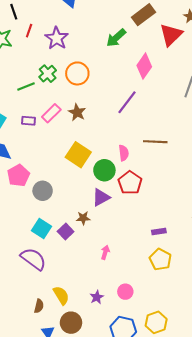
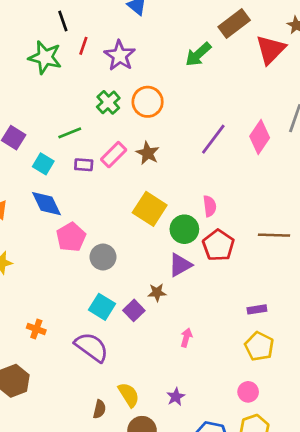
pink diamond: (144, 66) -> (260, 137), moved
green line: (26, 87) -> (70, 133), moved
brown line: (155, 142) -> (274, 235), moved
pink circle: (125, 292) -> (248, 392), moved

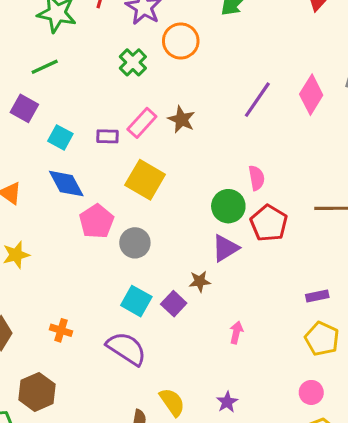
orange circle: (148, 102) -> (181, 41), moved
green line: (70, 133) -> (45, 67), moved
yellow square: (150, 209) -> (145, 180), moved

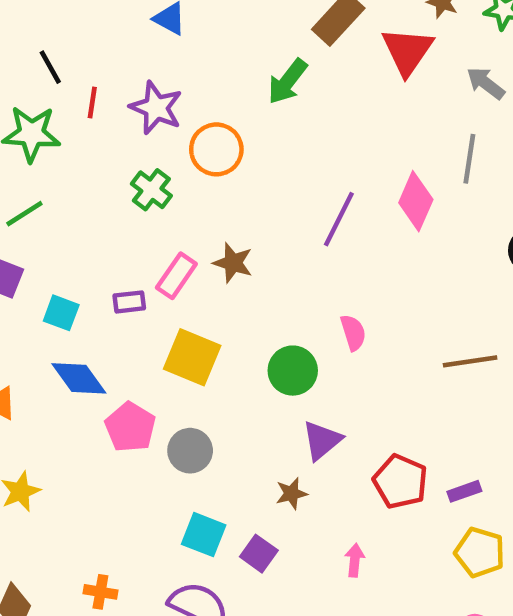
green circle: (228, 206) -> (293, 371), moved
red pentagon: (269, 223) -> (400, 482), moved
purple square: (174, 304) -> (259, 554), moved

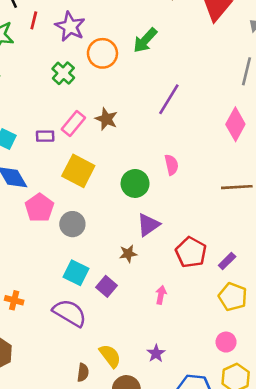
green arrow: (287, 81) -> (145, 40), moved
pink diamond: (416, 201) -> (235, 124), moved
purple rectangle: (464, 491) -> (227, 261), turned -30

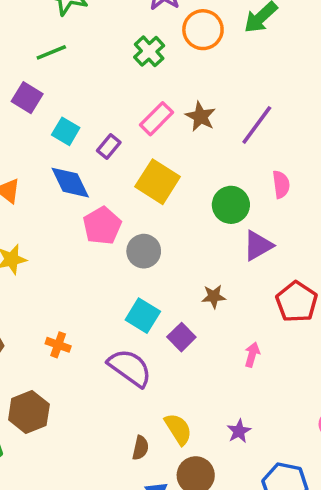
purple line: (169, 99) -> (257, 125), moved
purple rectangle: (45, 136) -> (109, 146), moved, turned -54
purple triangle: (148, 225) -> (258, 246), moved

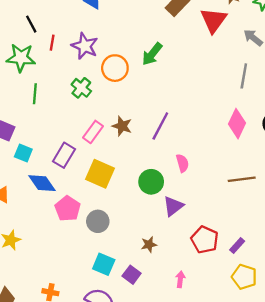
green line: (51, 52) -> (35, 94), moved, turned -54
cyan square: (66, 131) -> (23, 153), moved
purple rectangle: (109, 146) -> (64, 155), size x1.5

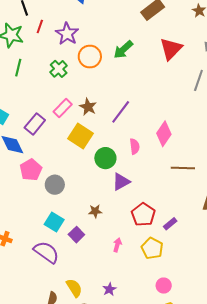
red triangle: (214, 20) -> (171, 49), moved
pink diamond: (237, 124) -> (164, 134), moved
yellow square: (100, 174) -> (81, 136), moved
yellow pentagon: (244, 277) -> (152, 248), moved

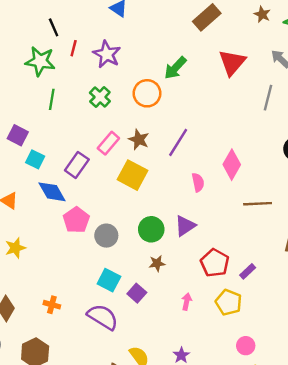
orange circle: (90, 57) -> (147, 93), moved
green circle: (105, 158) -> (151, 229), moved

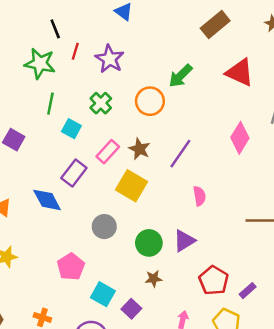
red triangle: (232, 62) -> (240, 73), turned -48
cyan square: (35, 159) -> (71, 129), moved
pink diamond: (232, 165) -> (240, 138), moved
pink pentagon: (76, 220) -> (71, 267), moved
gray circle: (106, 236) -> (104, 227), moved

